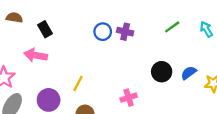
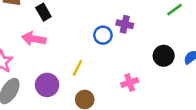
blue circle: (103, 32) -> (103, 35), moved
purple cross: (125, 32) -> (125, 24), moved

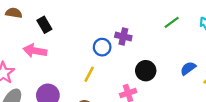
black circle: (164, 56) -> (146, 71), moved
yellow line: (77, 68) -> (89, 74), moved

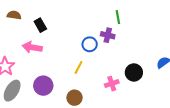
green line: (172, 22) -> (118, 17), moved, turned -64
black circle: (146, 71) -> (134, 72), moved

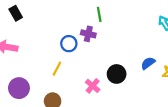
black rectangle: (40, 25) -> (16, 13), moved
pink cross: (112, 84) -> (93, 86), turned -32

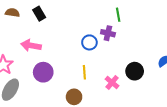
yellow line: (57, 69) -> (84, 72), moved, turned -32
purple circle: (19, 88) -> (43, 72), moved

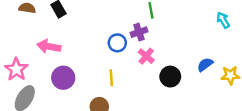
purple cross: (108, 33) -> (139, 32), turned -32
pink cross: (112, 82) -> (146, 56), moved

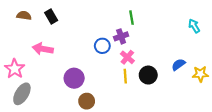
purple circle: (63, 78) -> (74, 78), moved
yellow line: (111, 78) -> (125, 76), moved

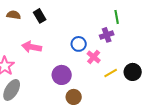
blue circle: (102, 46) -> (79, 44), moved
pink cross: (127, 57) -> (94, 57), moved
yellow line: (125, 76) -> (111, 73), turned 64

